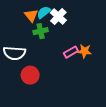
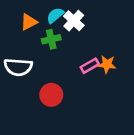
orange triangle: (31, 15) -> (29, 22), moved, turned 40
red circle: (30, 75) -> (51, 95), moved

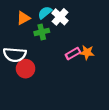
red circle: (51, 95) -> (26, 69), moved

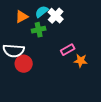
orange star: (87, 52) -> (81, 61), moved

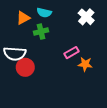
cyan semicircle: (42, 12) -> (44, 13), turned -128
white cross: (56, 16) -> (86, 17), moved

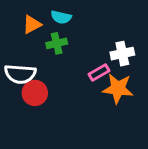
white cross: (86, 17) -> (122, 54), moved, turned 35
orange star: (85, 64) -> (118, 89), size x1.5

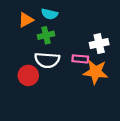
pink rectangle: (99, 73) -> (80, 59), turned 35
white semicircle: (20, 74) -> (47, 60), moved

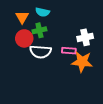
orange triangle: (26, 20) -> (22, 17), turned -32
red circle: (28, 75) -> (24, 38), moved

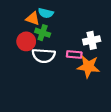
orange triangle: (22, 17) -> (33, 19), moved, turned -40
green cross: (39, 30) -> (43, 33), turned 32

